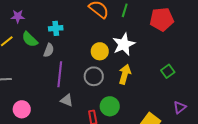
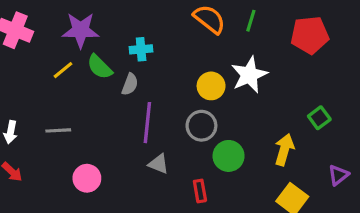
purple star: (18, 16) -> (81, 30), size x1.6
yellow arrow: (125, 74) -> (284, 150), moved
green circle: (110, 106) -> (229, 156), moved

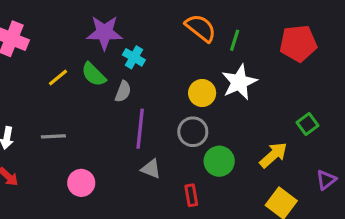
green line: (251, 21) -> (235, 40), moved
purple star: (81, 30) -> (104, 33), moved
cyan cross: (141, 49) -> (134, 57), turned 35
yellow arrow: (284, 150) -> (273, 155), turned 32

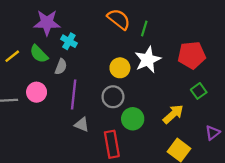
red pentagon: (298, 43) -> (192, 55), moved
pink circle: (81, 183) -> (37, 92), moved
red rectangle: (191, 195) -> (112, 144), size x1.6

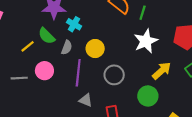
yellow line: (12, 56) -> (28, 46), moved
yellow circle: (120, 68) -> (95, 49), moved
yellow arrow: (173, 114) -> (162, 71), moved
green circle: (133, 119) -> (148, 96), moved

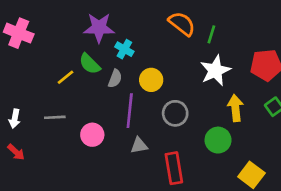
pink circle: (44, 71) -> (92, 135), moved
yellow arrow: (162, 71) -> (235, 108), turned -54
gray triangle: (86, 100) -> (139, 145), turned -32

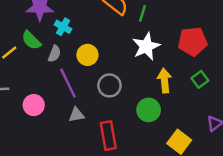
purple line: (130, 111) -> (68, 83), turned -32

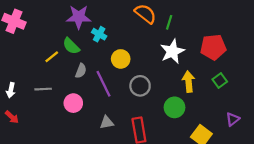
gray semicircle: (54, 54) -> (81, 71), moved
gray triangle: (76, 115) -> (107, 122), moved

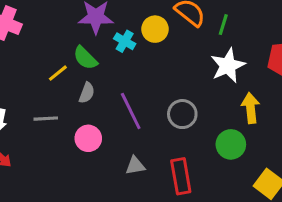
yellow circle: (121, 59) -> (155, 29), moved
gray semicircle: (81, 71) -> (87, 93), moved

